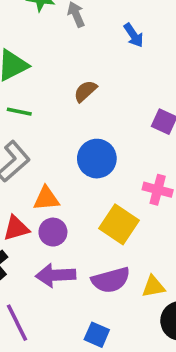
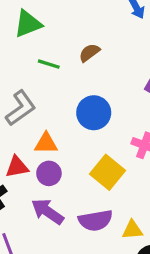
green line: (19, 112) -> (49, 64), moved
purple arrow: (56, 275) -> (47, 211), turned 32

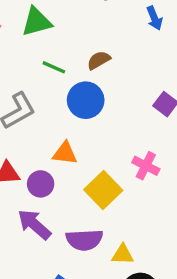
blue circle: (94, 113) -> (86, 100), moved
orange triangle: (46, 143) -> (65, 153), moved

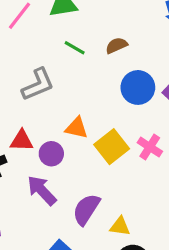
blue circle: (86, 100) -> (138, 87), moved
yellow square: (103, 190) -> (112, 147), moved
purple semicircle: (84, 240) -> (86, 209), turned 120

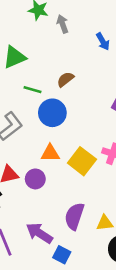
blue circle: (138, 87) -> (52, 113), moved
purple arrow: (42, 190) -> (39, 233), moved

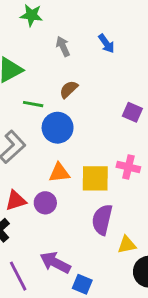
gray arrow: (63, 24) -> (63, 46), moved
yellow square: (82, 161) -> (95, 178), turned -32
purple semicircle: (74, 216) -> (102, 220), moved

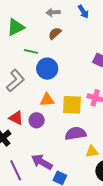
gray arrow: (63, 46) -> (53, 12), turned -72
brown semicircle: (69, 89) -> (55, 33), moved
red triangle: (16, 200) -> (16, 118), turned 42
purple semicircle: (102, 220) -> (76, 134), turned 65

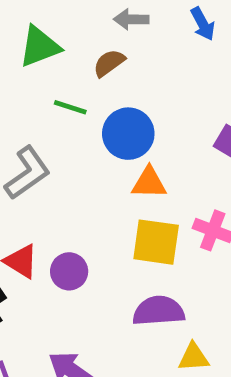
brown semicircle: (55, 33) -> (109, 63), moved
blue circle: (47, 69) -> (128, 134), moved
orange triangle: (47, 100) -> (149, 183), moved

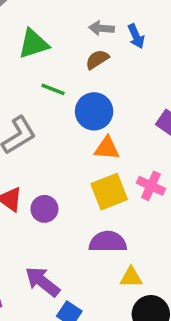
blue arrow: (203, 24) -> (136, 36), moved
brown semicircle: (109, 63) -> (97, 59), moved
yellow square: (156, 242) -> (109, 192), turned -33

